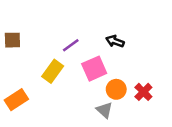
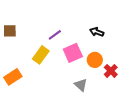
black arrow: (115, 41) -> (97, 32), moved
orange circle: (116, 89) -> (95, 60), moved

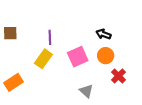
purple line: (55, 35) -> (50, 37), moved, turned -56
orange circle: (95, 60) -> (106, 56), moved

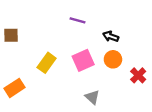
purple line: (50, 37) -> (77, 20), moved, turned -72
red cross: (118, 76) -> (138, 75), moved

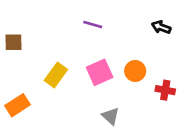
black arrow: (111, 36) -> (161, 27), moved
red cross: (138, 75) -> (165, 90), turned -35

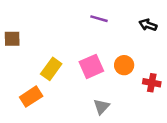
purple line: (93, 24) -> (99, 19), moved
orange rectangle: (18, 105) -> (31, 97), moved
gray triangle: (111, 116) -> (101, 107), turned 30

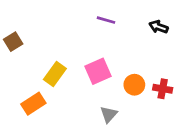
brown square: (12, 39) -> (13, 42), turned -30
orange circle: (124, 65) -> (134, 85), moved

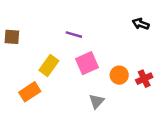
purple line: (106, 20) -> (74, 35), moved
brown square: (13, 42) -> (12, 37), turned 35
red cross: (163, 89) -> (144, 79), turned -35

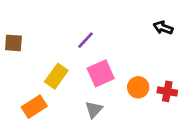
purple line: (74, 35) -> (85, 40), turned -63
red cross: (144, 79) -> (167, 91), turned 35
gray triangle: (97, 101) -> (94, 109), moved

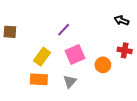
red cross: (167, 91) -> (125, 50), moved
orange rectangle: (34, 107) -> (39, 79), moved, turned 36

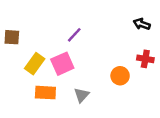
pink square: (75, 55) -> (62, 64), moved
yellow rectangle: (42, 57) -> (35, 64), moved

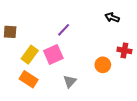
black arrow: (142, 24) -> (112, 17), moved
orange rectangle: (45, 93) -> (29, 79), moved, turned 30

